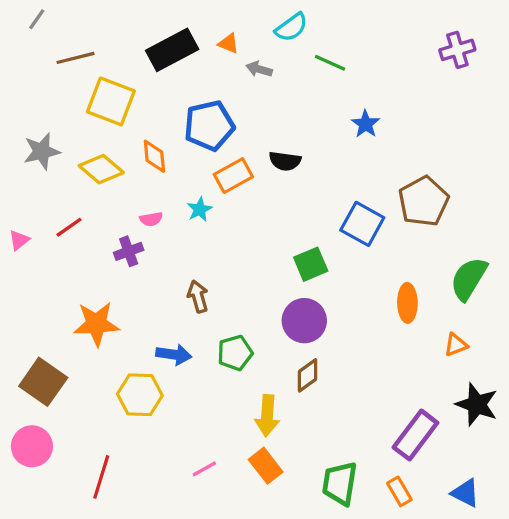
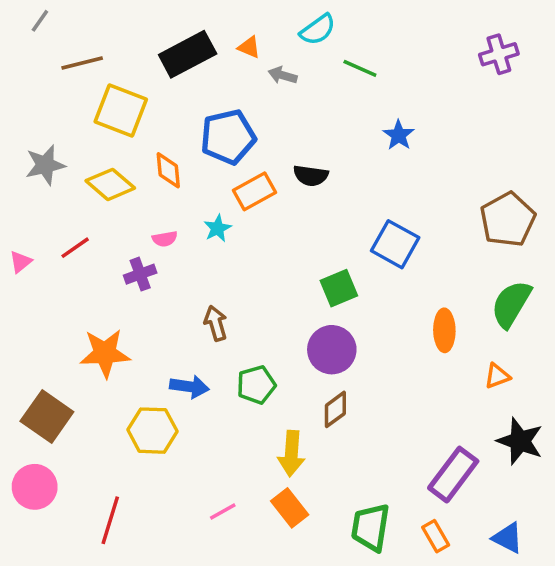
brown pentagon: (424, 201) -> (508, 220), moved

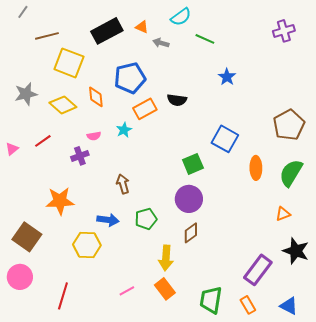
orange ellipse: (444, 330) -> (256, 168), moved

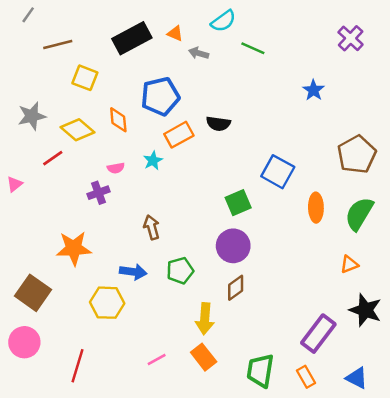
purple cross: (284, 31) -> (351, 38), turned -30
yellow square: (69, 63) -> (85, 78), size x0.7
blue star: (227, 77) -> (313, 90), moved
red line: (43, 141) -> (53, 158), moved

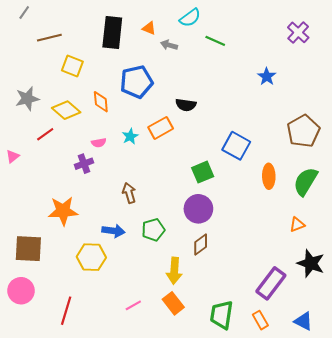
black rectangle: (132, 38) -> (112, 32), turned -56
orange rectangle: (179, 135) -> (161, 128), moved
brown square: (33, 293) -> (28, 249), turned -32

